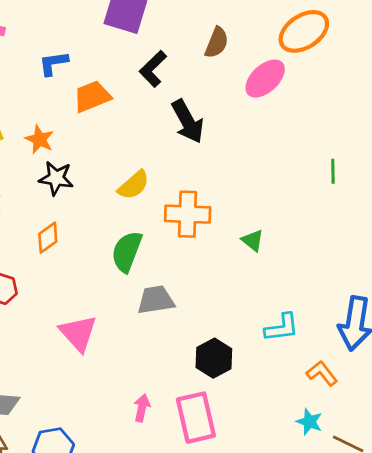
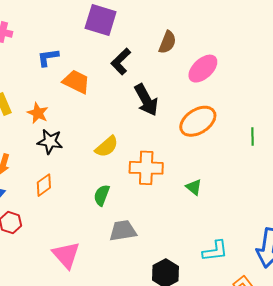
orange ellipse: (304, 31) -> (198, 121), moved
orange trapezoid: (92, 97) -> (76, 82), turned 48
green semicircle: (127, 252) -> (102, 195), size x0.7

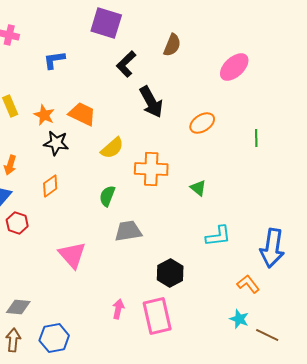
pink ellipse: (203, 69) -> (234, 67), moved
orange trapezoid: (76, 82) -> (82, 114), moved
orange ellipse: (198, 121) -> (202, 123), size x0.7
cyan L-shape: (215, 251) -> (218, 236), moved

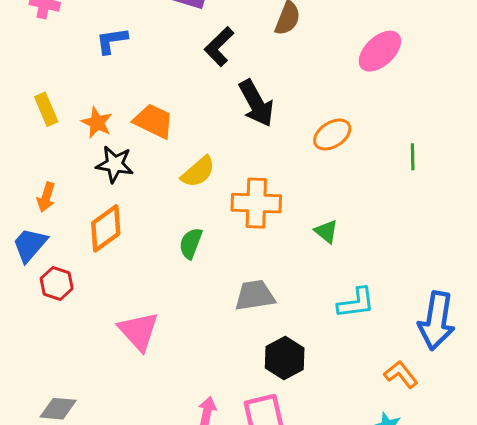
orange diamond: (50, 186) -> (106, 228), size x1.4
gray trapezoid: (128, 231) -> (255, 295), moved

